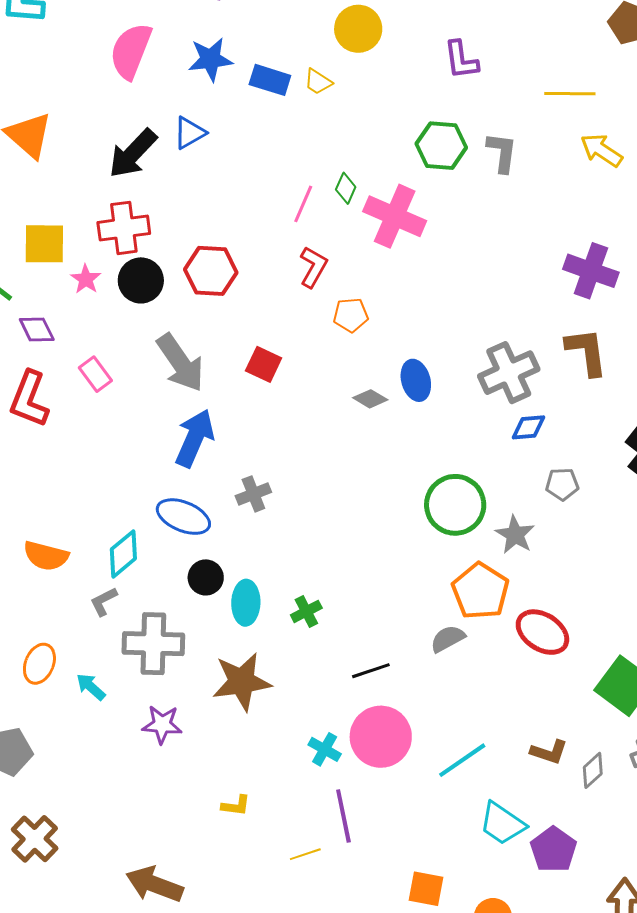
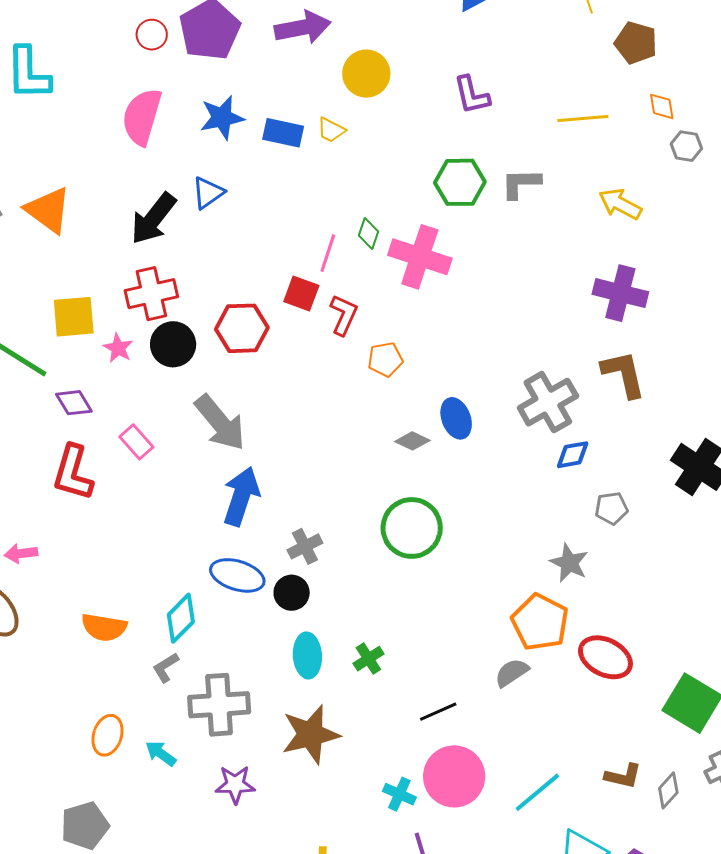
yellow arrow: (601, 150) -> (620, 204), moved
gray L-shape: (502, 152) -> (521, 183), turned -93
red square: (264, 364) -> (301, 294), moved
green circle: (455, 505) -> (412, 528), moved
black circle: (206, 577) -> (292, 593), moved

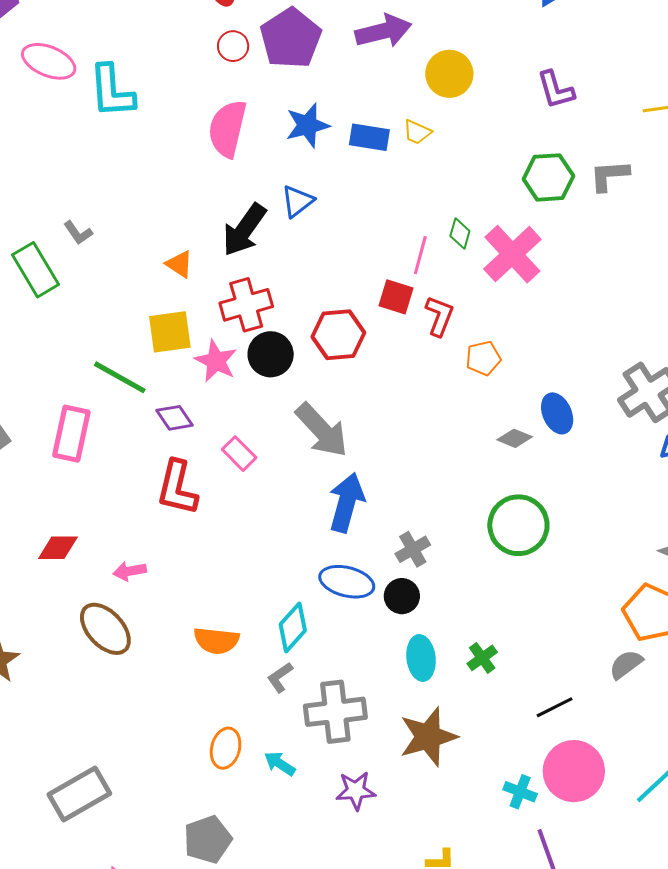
orange triangle: (48, 210) -> (179, 264), moved, size x0.6
pink cross: (420, 257) -> (512, 254), turned 32
pink star: (118, 348) -> (216, 361), size x1.4

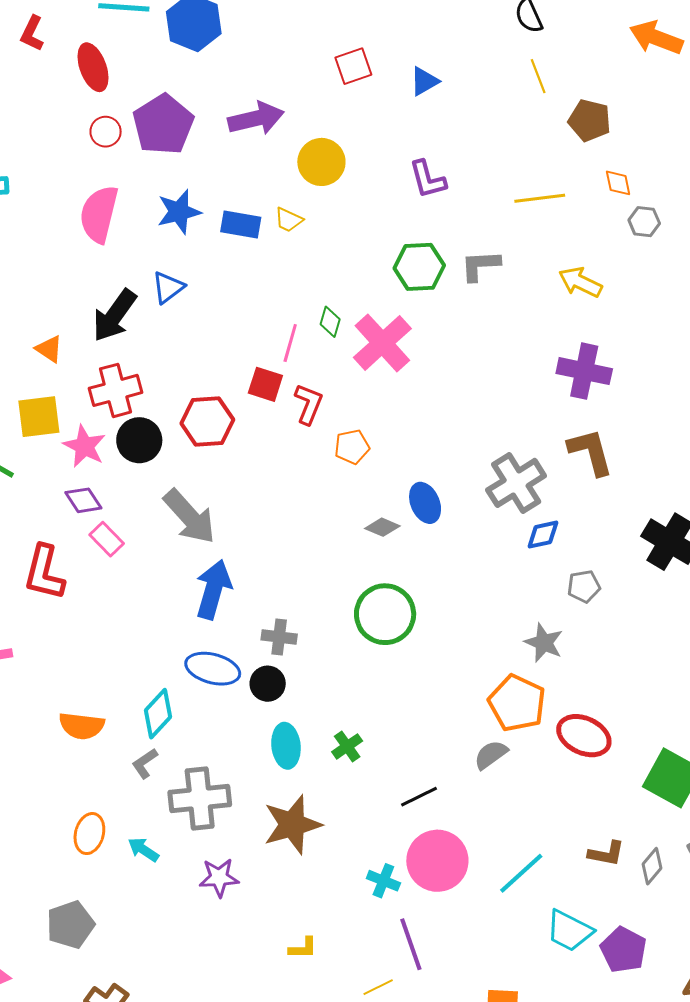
purple diamond: (175, 418) -> (83, 500), moved
gray cross: (413, 549) -> (279, 637), turned 36

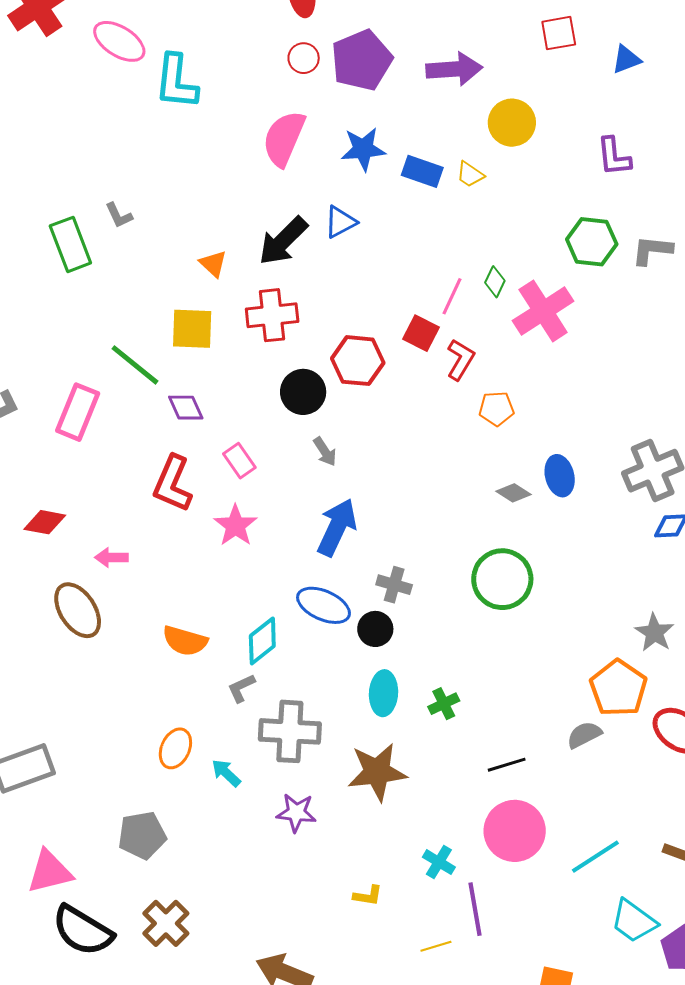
black circle: (139, 440) -> (303, 392), moved
pink star: (84, 446) -> (235, 526), moved
purple diamond: (83, 500) -> (186, 408), moved
gray arrow: (189, 517) -> (325, 452), size x0.5
cyan cross: (383, 881) -> (439, 862), moved

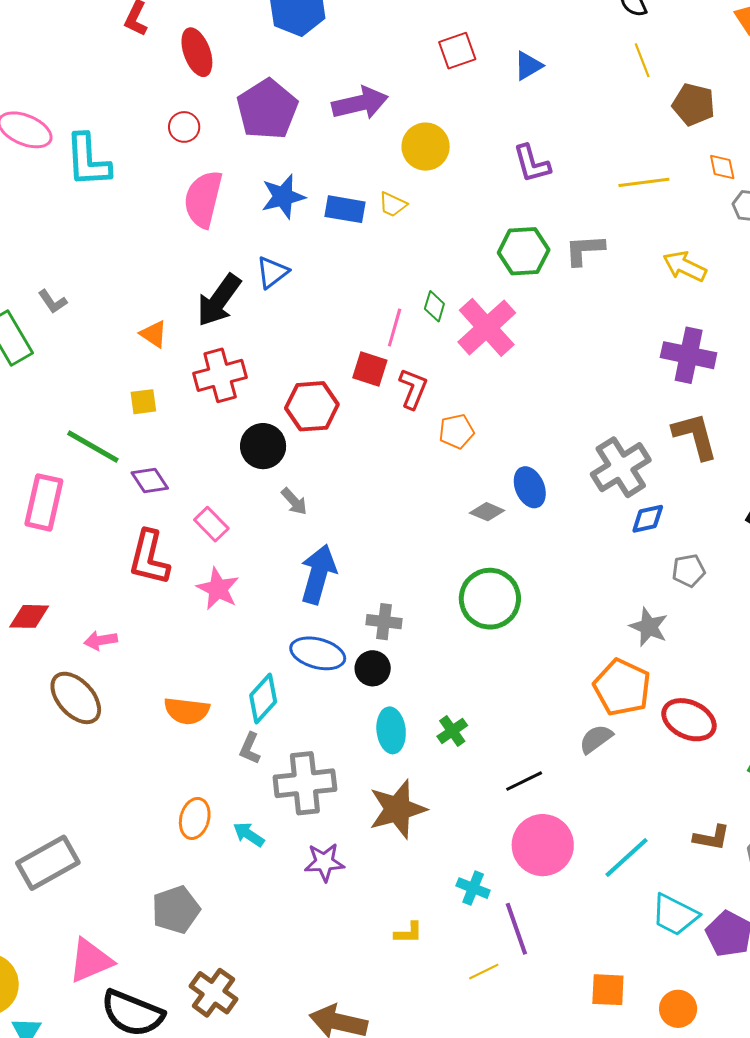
red circle: (304, 58) -> (184, 127), moved
yellow square: (192, 329) -> (143, 402), size x0.6
gray L-shape: (241, 688) -> (250, 748), turned -32

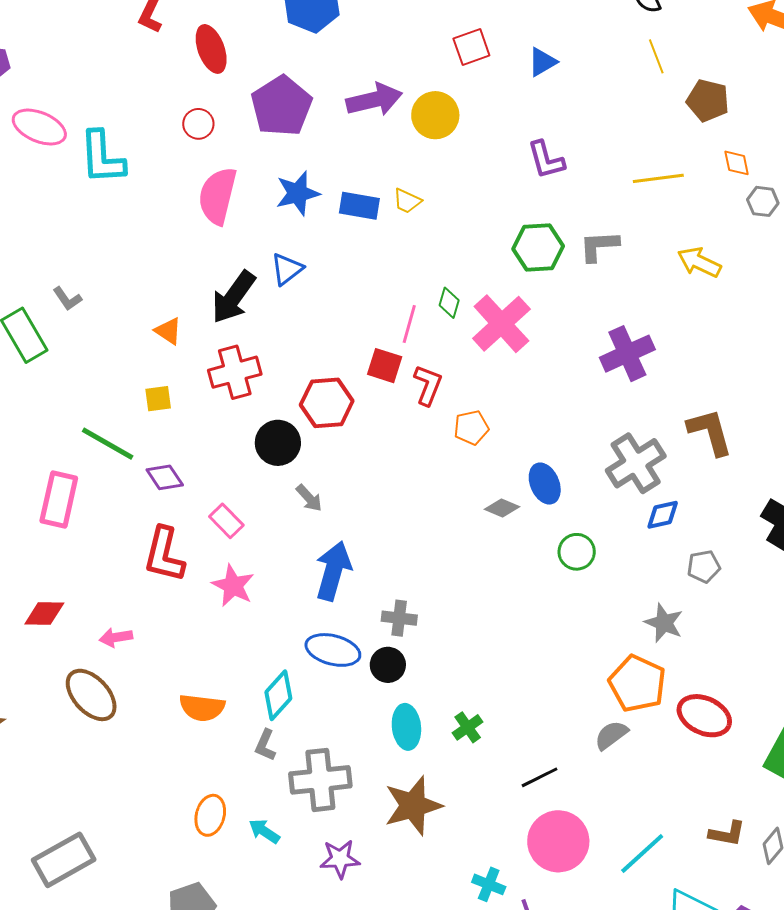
yellow circle: (426, 147) -> (435, 115), moved
purple cross: (689, 355) -> (627, 354), moved, turned -36
green circle: (490, 599) -> (577, 552), moved, size x0.6

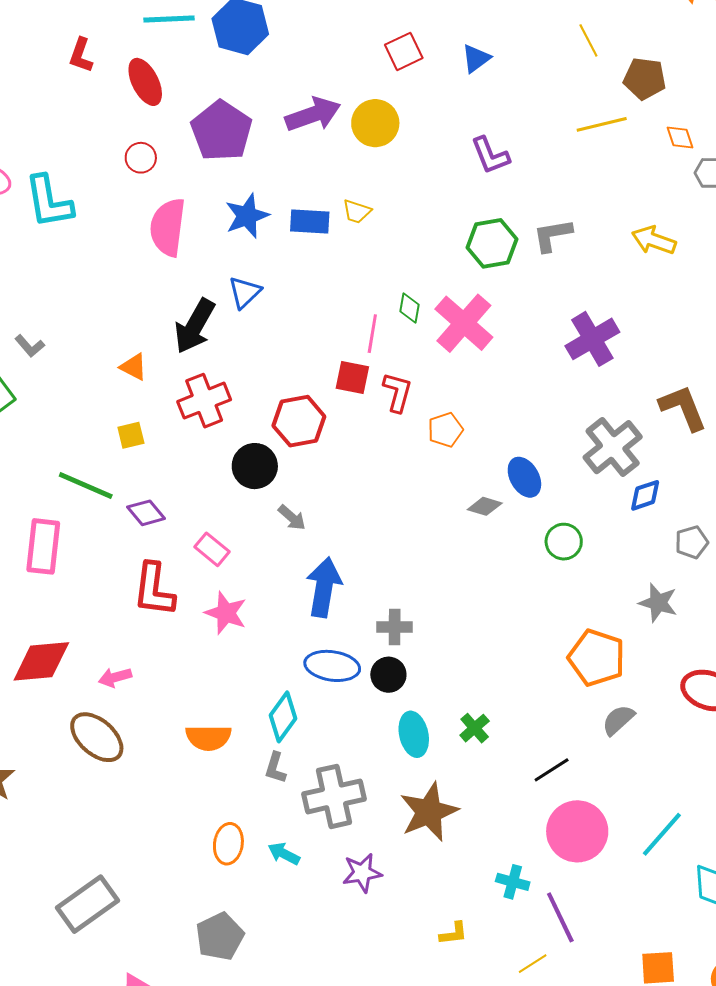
yellow line: (658, 178) -> (602, 124), moved
red diamond: (44, 614) -> (41, 661), size x1.5
orange pentagon: (637, 684) -> (597, 658), moved

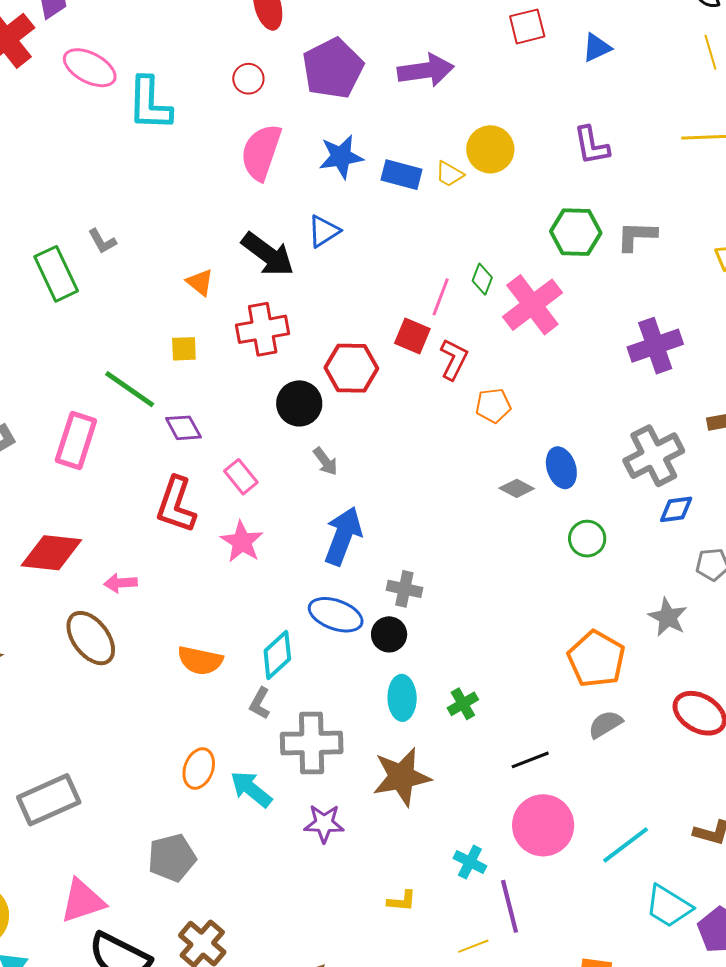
yellow circle: (375, 123) -> (490, 149), moved
black arrow: (195, 326) -> (268, 254), turned -94
cyan arrow: (284, 854) -> (251, 789), size x1.4

